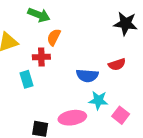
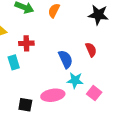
orange semicircle: (54, 37) -> (54, 11), moved
red semicircle: (117, 64) -> (91, 50), turned -96
blue semicircle: (87, 76) -> (66, 59), turned -120

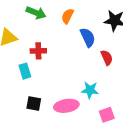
blue semicircle: (66, 59) -> (88, 37), moved
pink square: (94, 93) -> (107, 115), moved, turned 32
black square: (25, 105) -> (34, 104), moved

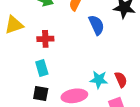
red semicircle: (107, 58) -> (121, 80), moved
cyan rectangle: (25, 71) -> (42, 68), moved

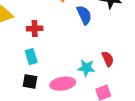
red semicircle: (121, 80) -> (108, 59), moved

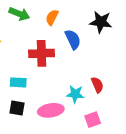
red cross: (35, 28) -> (41, 53), moved, size x1.5
cyan rectangle: (31, 57) -> (18, 82), turned -70

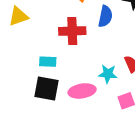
blue semicircle: (73, 39) -> (105, 16), turned 36
black square: (17, 108) -> (47, 89), size x1.5

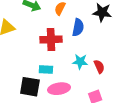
cyan rectangle: (48, 62) -> (46, 70), moved
cyan star: (108, 74) -> (80, 62), moved

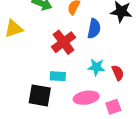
red cross: (51, 39) -> (63, 42), turned -35
pink ellipse: (59, 89) -> (86, 98), moved

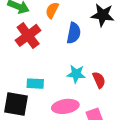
red cross: (63, 42) -> (28, 35), moved

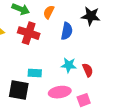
red cross: (28, 35) -> (29, 33), turned -35

